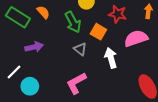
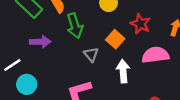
green arrow: (73, 22) -> (75, 26), moved

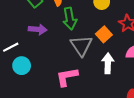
gray triangle: (91, 54) -> (81, 46), size x1.6

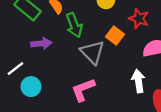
white arrow: (108, 63) -> (138, 81), moved

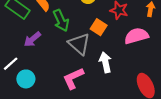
purple arrow: (41, 43) -> (32, 39), turned 150
white arrow: (138, 81) -> (105, 62), moved

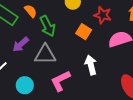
gray triangle: (79, 44) -> (45, 54), moved, turned -40
cyan circle: (26, 79) -> (25, 85), moved

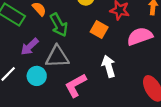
cyan circle: (25, 85) -> (37, 76), moved

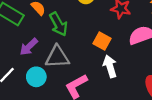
orange square: (99, 29) -> (102, 41), moved

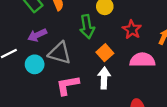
green arrow: (58, 24) -> (87, 27), moved

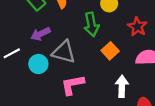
white arrow: (104, 78) -> (122, 86), moved

